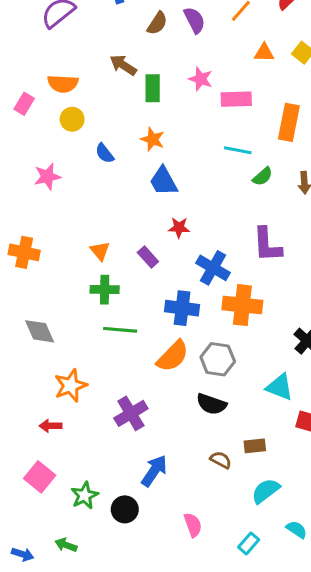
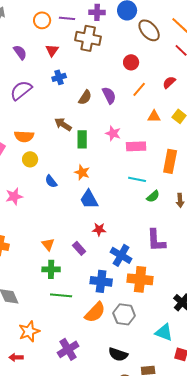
black semicircle: (211, 404) -> (118, 354), moved

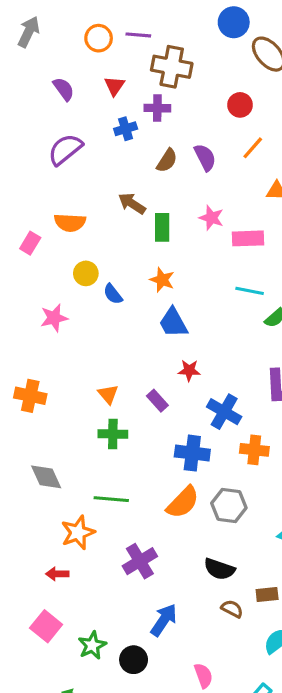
purple cross: (97, 12) -> (157, 108), moved
yellow circle: (30, 159) -> (86, 273), moved
orange cross: (140, 279) -> (254, 450), size x0.7
green line: (61, 295) -> (111, 499), moved

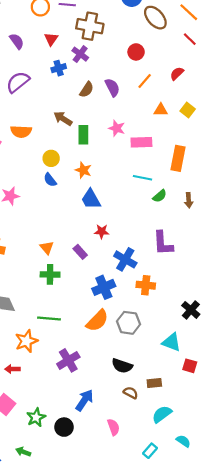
purple cross: (157, 108) -> (80, 54), turned 35
yellow circle: (86, 273) -> (51, 158), moved
blue cross: (192, 453) -> (104, 287), turned -30
pink semicircle: (203, 676) -> (113, 427), moved

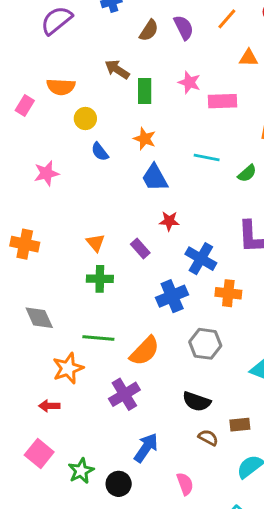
yellow circle: (51, 158) -> (85, 119), moved
cyan line: (142, 178) -> (207, 157), moved
orange semicircle: (97, 321) -> (145, 351), moved

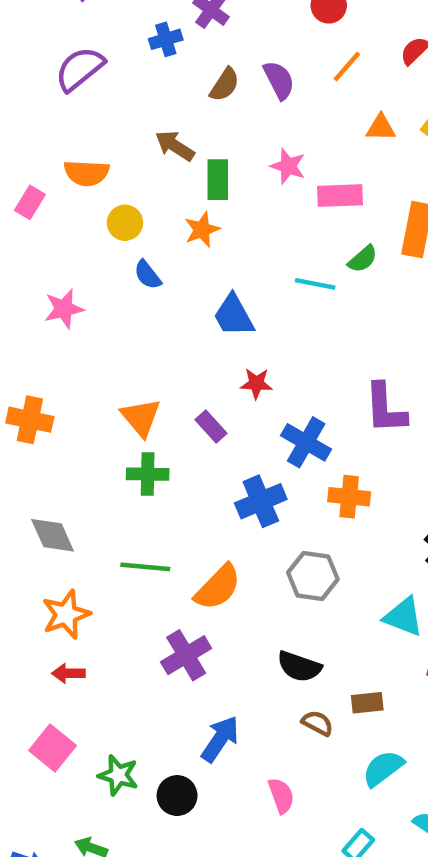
orange star: (145, 139) -> (202, 230), moved, turned 30
green semicircle: (247, 173) -> (363, 259), moved
orange triangle: (95, 243) -> (141, 417), size x1.4
orange star: (68, 368) -> (66, 614), moved
green star: (81, 471) -> (118, 775), turned -30

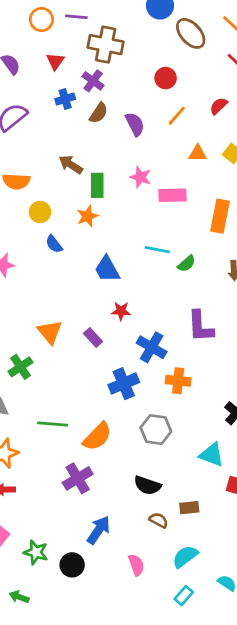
brown semicircle: (225, 85) -> (99, 113), moved
green semicircle: (363, 259) -> (187, 264), moved
green cross: (148, 474) -> (21, 367), moved, turned -35
cyan semicircle: (383, 768) -> (185, 557), moved

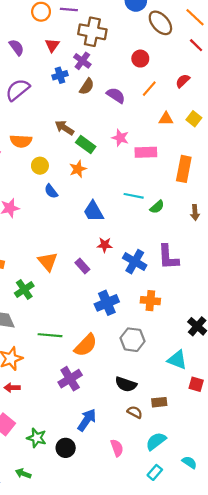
purple semicircle: (135, 124) -> (116, 95), turned -30
green rectangle: (97, 185) -> (86, 144), turned -54
blue cross: (152, 347) -> (135, 262), moved

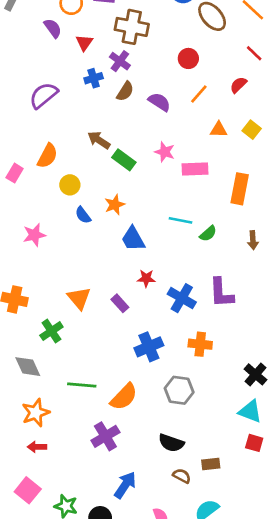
red line: (196, 45) -> (254, 53), moved
purple semicircle: (17, 47) -> (53, 28), moved
orange semicircle: (21, 141) -> (47, 156), turned -65
orange star: (78, 169) -> (115, 205), moved
cyan triangle: (177, 360) -> (250, 411), moved

